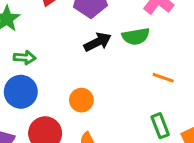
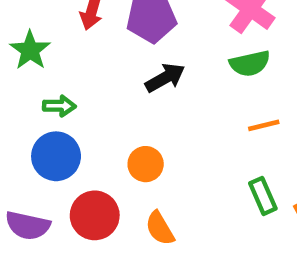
green semicircle: (136, 36) -> (250, 63), moved
orange line: (163, 78) -> (264, 125), turned -30

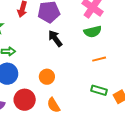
black arrow: (165, 78) -> (55, 38), turned -96
green rectangle: (263, 196) -> (99, 90), turned -49

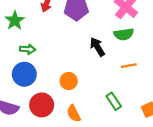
black arrow: (55, 38) -> (97, 47), moved
green rectangle: (99, 90) -> (114, 101), moved, turned 35

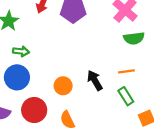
green semicircle: (124, 34) -> (134, 38), moved
black arrow: (97, 47) -> (95, 80), moved
green rectangle: (114, 101) -> (126, 96), moved

